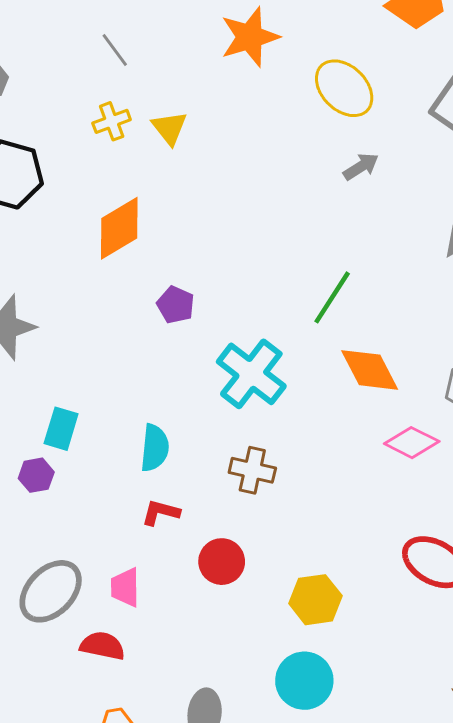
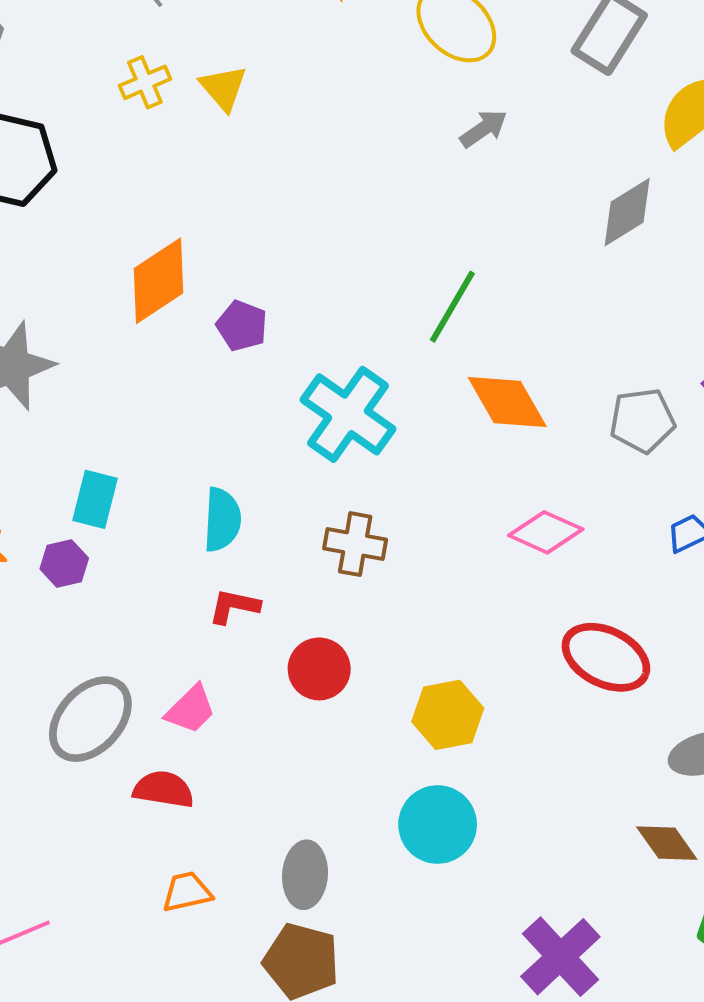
orange diamond: (119, 228) -> (158, 281), moved
pink diamond: (412, 443) -> (546, 532), moved
pink trapezoid: (125, 587) -> (191, 709), turned -132

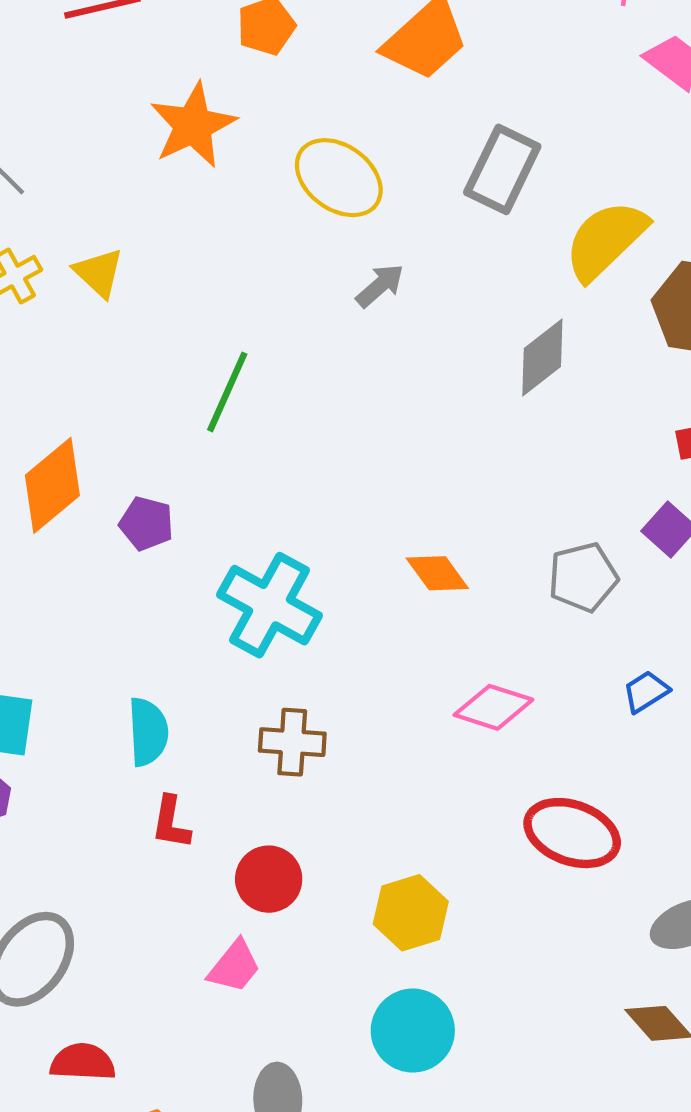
green line: (452, 307) -> (227, 392), moved
orange diamond: (507, 402) -> (437, 573), size x0.7
red L-shape: (234, 606) -> (171, 822), turned -86
pink trapezoid: (191, 709) -> (234, 966), moved
red semicircle: (164, 789) -> (83, 1062), moved

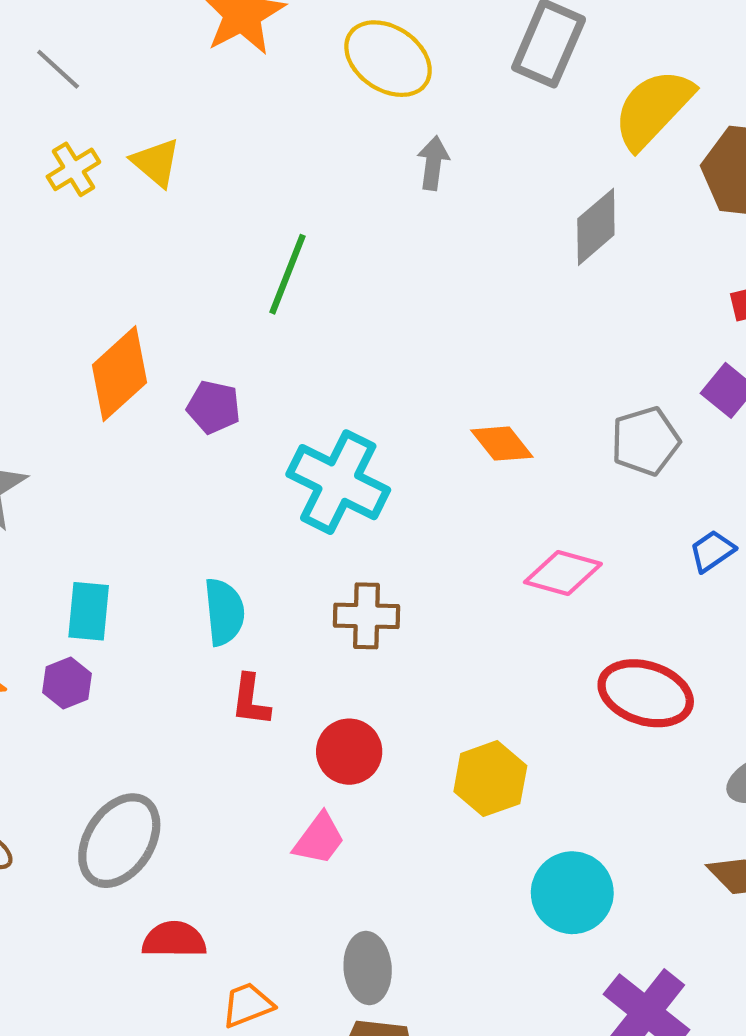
gray arrow: (380, 286) -> (433, 163), turned -39
cyan circle: (413, 1031) -> (572, 893), moved

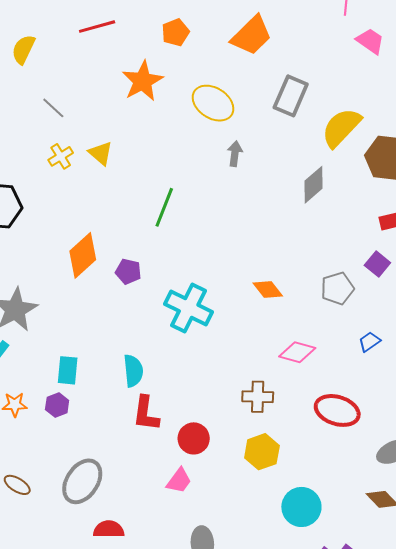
brown cross: (366, 616) -> (258, 397), moved
red L-shape: (251, 700) -> (146, 413), size x1.4

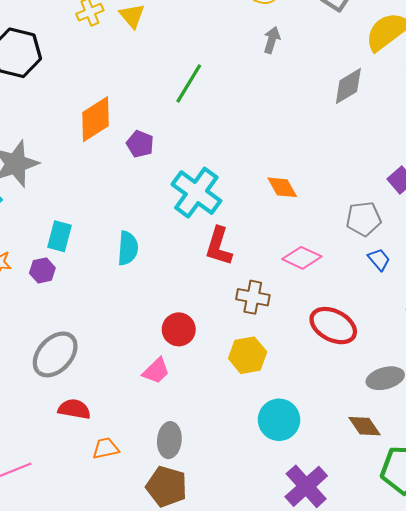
gray pentagon: (337, 288) -> (364, 219), moved
blue trapezoid: (369, 342) -> (379, 260), turned 75
red L-shape: (146, 413) -> (219, 246), moved

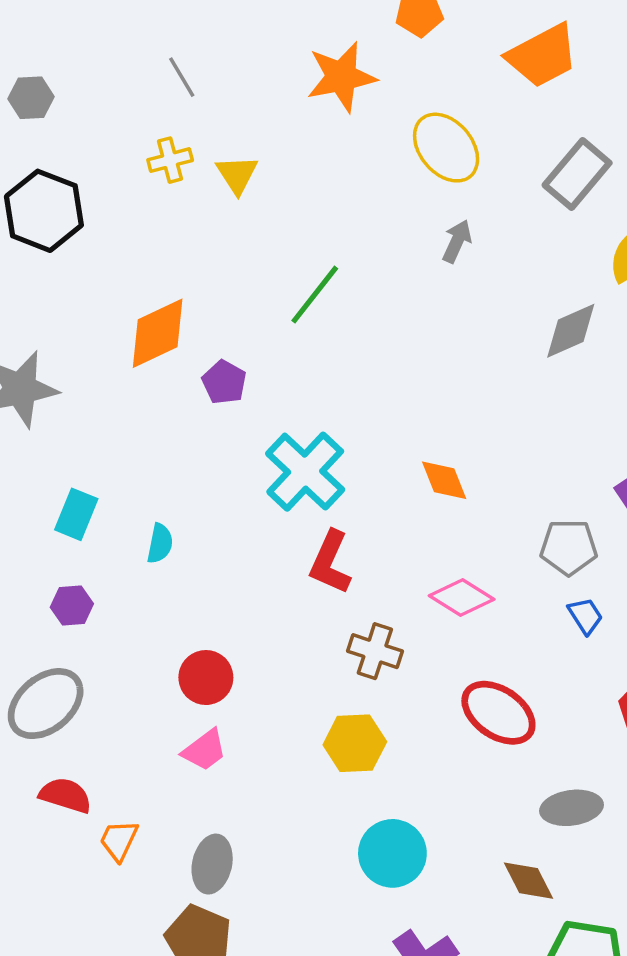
cyan semicircle: (128, 248) -> (160, 543), moved, size x0.7
purple hexagon: (42, 270) -> (72, 606), moved
red circle: (179, 329) -> (206, 678), moved
orange trapezoid: (106, 448) -> (119, 840), moved, turned -60

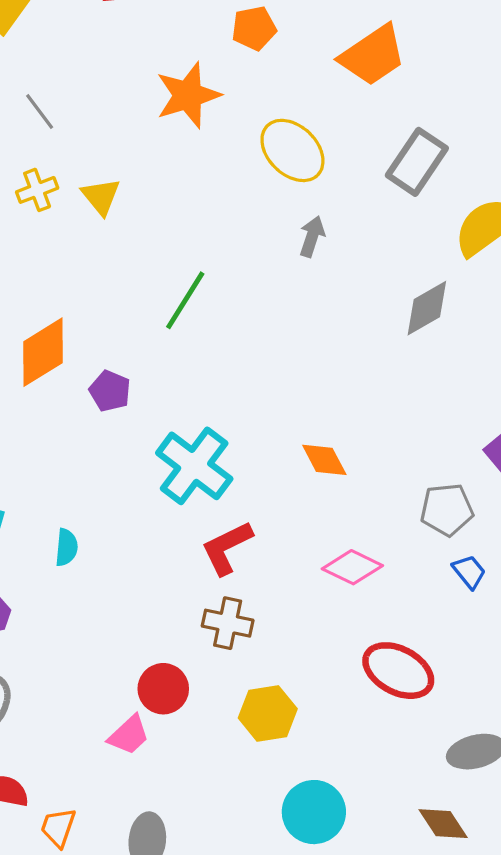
red L-shape: (330, 562) -> (227, 548), turned 46
brown cross: (375, 651) -> (228, 623), moved
red circle: (206, 678) -> (163, 689), moved

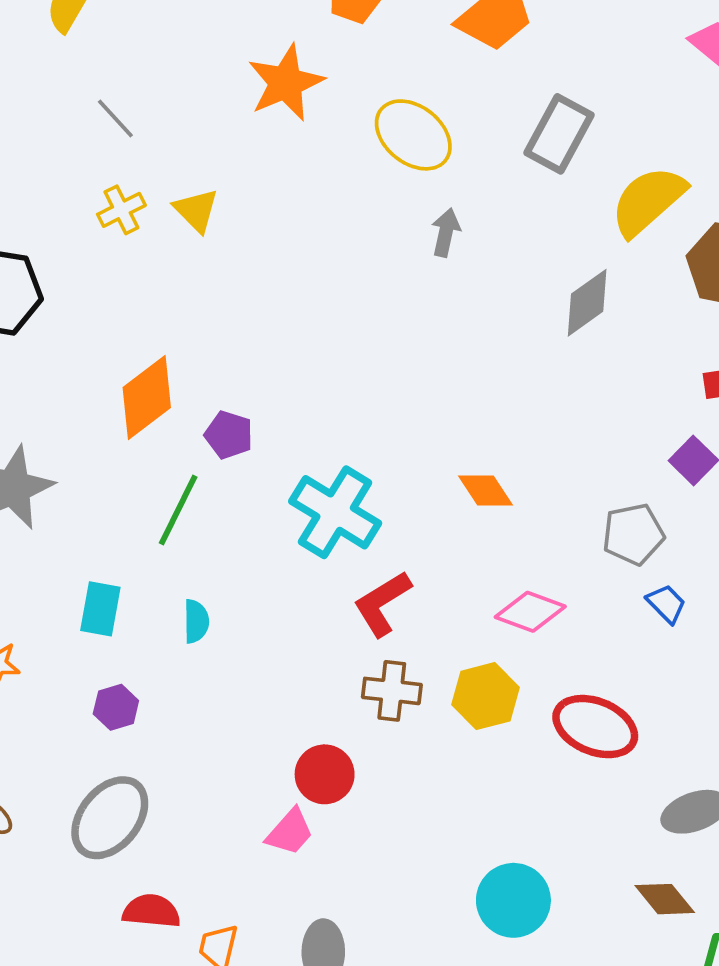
green line: (185, 300) -> (178, 510), moved
yellow hexagon: (268, 713) -> (485, 696), moved

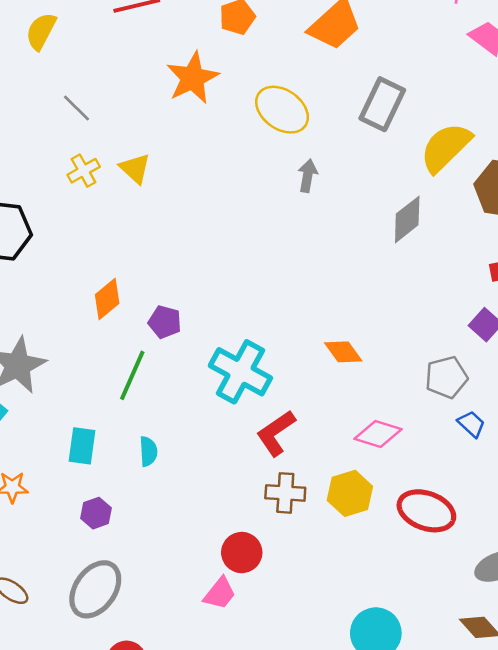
orange diamond: (147, 397) -> (107, 299), size x0.7

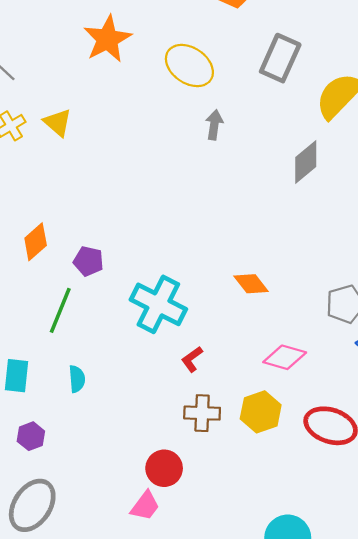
red L-shape: (276, 433) -> (192, 359), size x0.6

